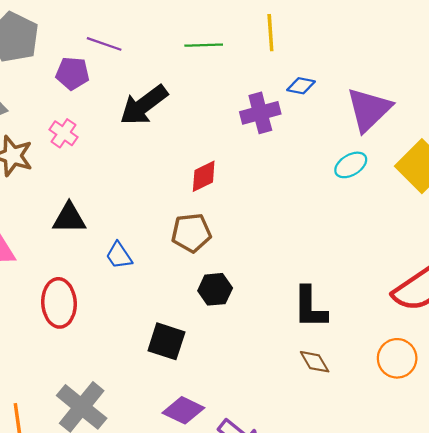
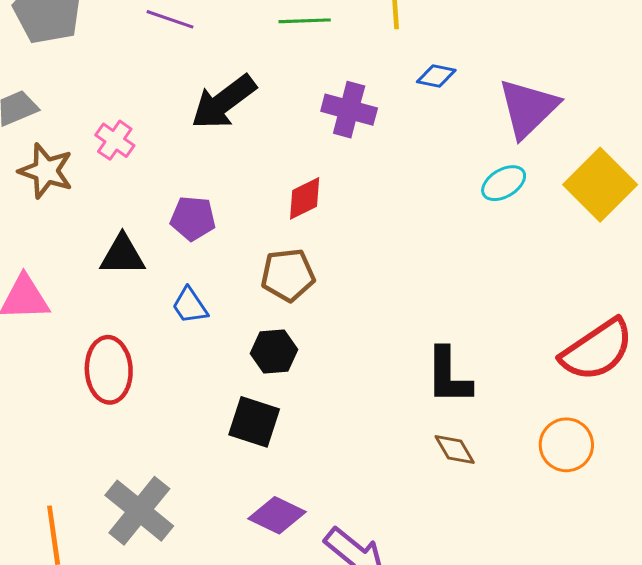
purple pentagon: (73, 73) -> (193, 218), moved
purple cross: (260, 113) -> (349, 110), moved, turned 30
black hexagon: (215, 289) -> (274, 351), moved

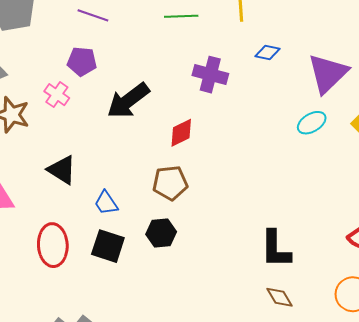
black arrow: (224, 102) -> (128, 101), moved
purple pentagon: (193, 218) -> (82, 61), moved
black triangle: (122, 255) -> (62, 170), turned 32
black square: (254, 422) -> (108, 246), moved

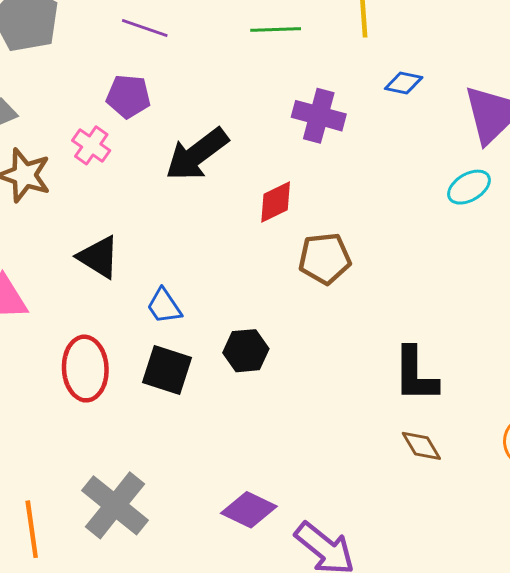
brown pentagon: (170, 183) -> (325, 258), moved

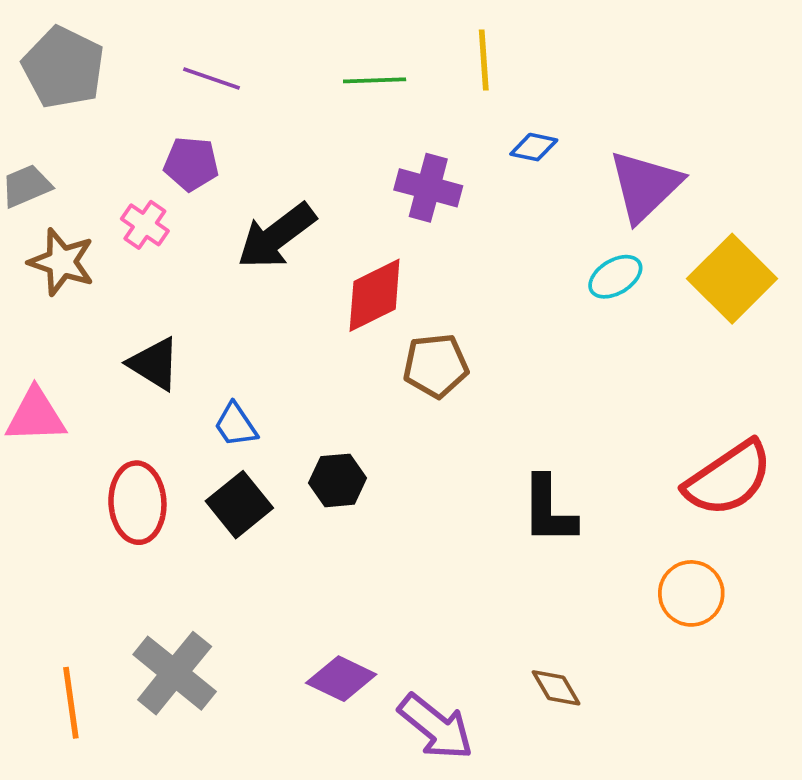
red diamond: (276, 202) -> (375, 295), size x1.4
black square: (167, 370) -> (239, 505), turned 33
brown diamond: (421, 446) -> (556, 688), moved

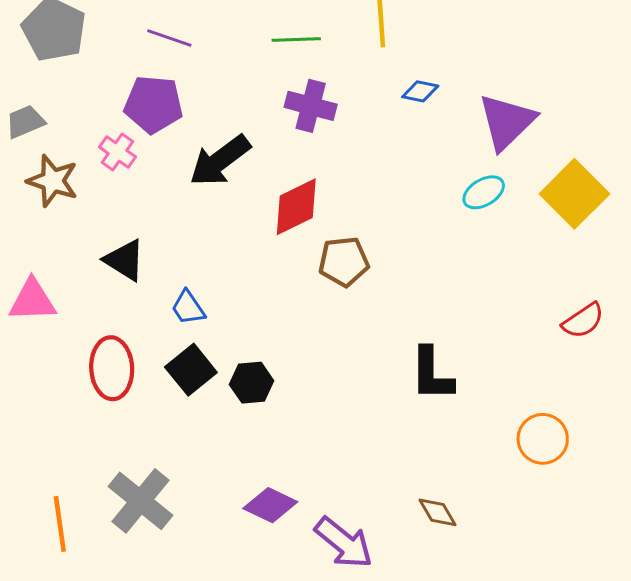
purple pentagon: (191, 164) -> (153, 104), size x1.4
purple cross: (428, 188) -> (311, 106), moved
red semicircle: (728, 479) -> (583, 321), moved, size x0.6
black hexagon: (338, 480) -> (252, 383), moved

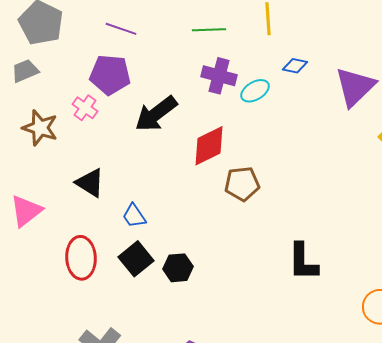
gray trapezoid: (25, 122) -> (25, 71), moved
cyan ellipse: (484, 192) -> (255, 91), moved
pink triangle: (32, 300) -> (26, 211), turned -36

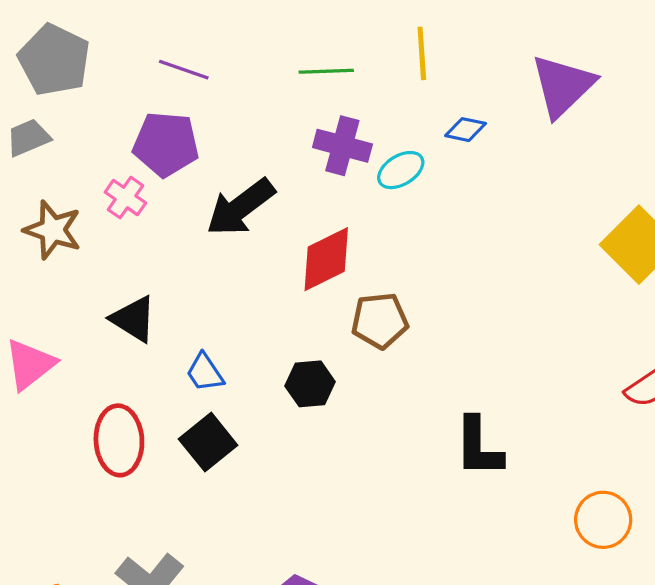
purple triangle: (355, 87) -> (563, 86), moved
black hexagon: (178, 268) -> (310, 384), moved

